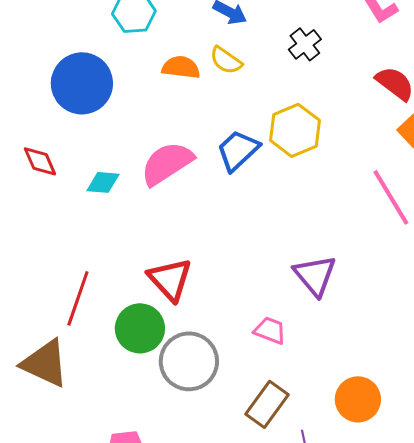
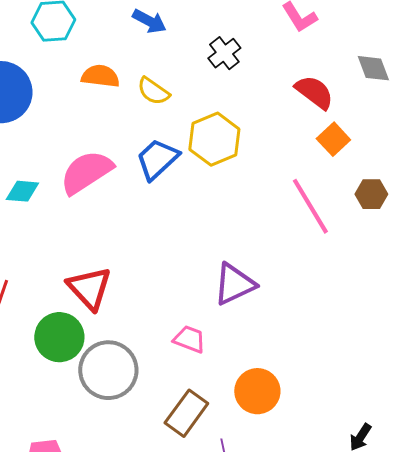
yellow semicircle: (226, 60) -> (153, 91), moved
purple triangle: (315, 275) -> (234, 284), turned 45
orange circle: (358, 399) -> (257, 391), moved

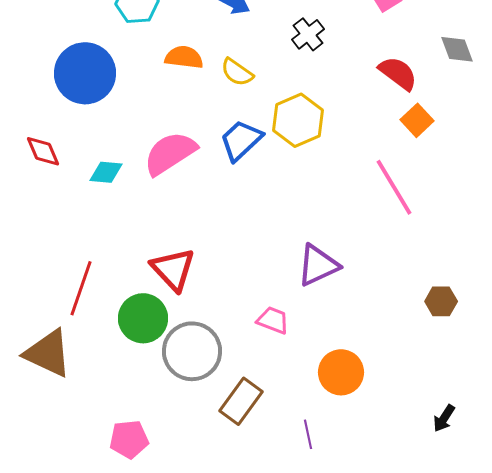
brown hexagon: (371, 194) -> (441, 301), moved
brown rectangle: (186, 413) -> (241, 401), moved

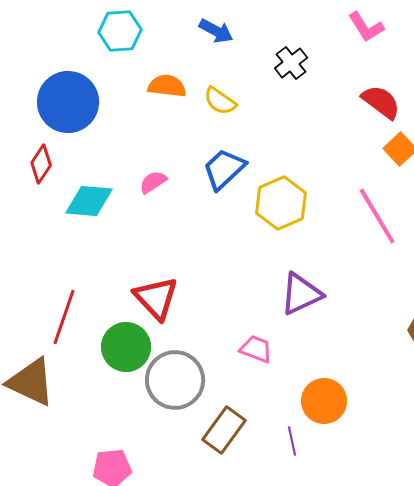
yellow hexagon: (298, 120) -> (281, 203), moved
red diamond: (43, 151) -> (41, 164), moved, turned 57
pink semicircle: (170, 153) -> (153, 182), size x0.5
cyan diamond: (106, 172) -> (89, 201), size x1.4
purple line: (308, 434) -> (292, 441), moved

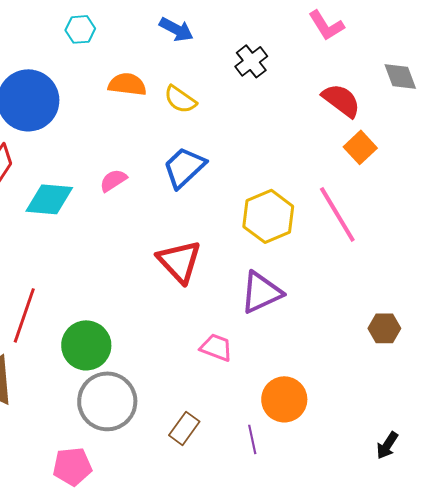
cyan hexagon: (120, 31) -> (80, 29), size x0.7
yellow hexagon: (281, 203) -> (268, 216), moved
red triangle: (156, 298) -> (179, 261), moved
gray circle: (175, 380) -> (107, 401), moved
brown rectangle: (224, 430) -> (184, 428), size x0.7

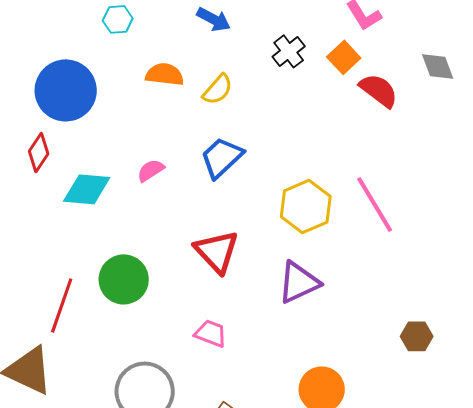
yellow semicircle: (180, 99) -> (218, 89), turned -84
orange square: (360, 147) -> (344, 57), moved
brown hexagon: (384, 328) -> (417, 336), moved
green circle: (86, 345) -> (124, 279), moved
pink trapezoid: (216, 347) -> (211, 333), moved

